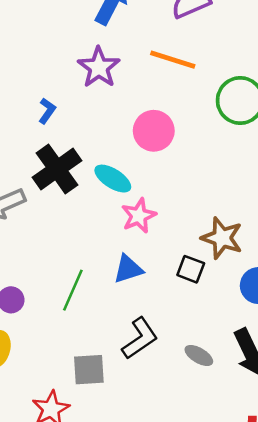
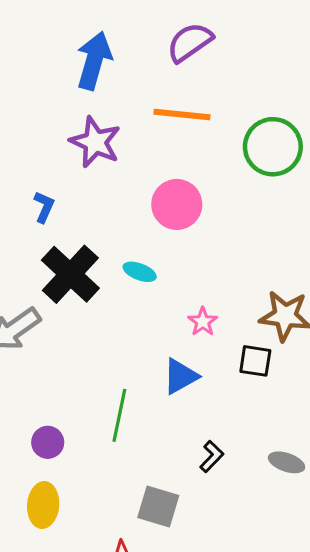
cyan ellipse: (113, 179) -> (140, 272), size x0.7
pink star: (139, 216) -> (203, 322), moved, size x0.7
black L-shape: (140, 338) -> (212, 457), size x0.6
gray square: (89, 370) -> (158, 507), turned 32

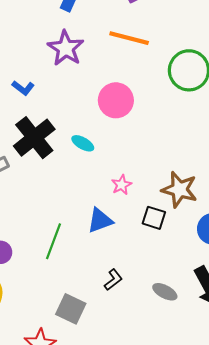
blue L-shape: (44, 207) -> (23, 88), turned 95

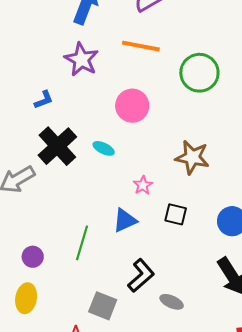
blue L-shape: (23, 88) -> (44, 100), turned -55
brown star: (179, 190) -> (192, 157), moved
black L-shape: (113, 280) -> (141, 276), size x1.6
gray ellipse: (165, 292) -> (172, 302), moved

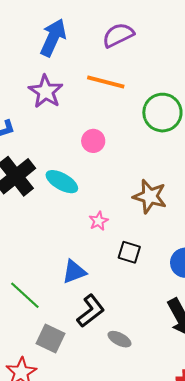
pink circle: (132, 106) -> (93, 141), size x0.7
cyan ellipse: (104, 148) -> (62, 182), size x1.5
blue triangle: (125, 220) -> (74, 272), moved
green line: (82, 243) -> (25, 295), moved, turned -68

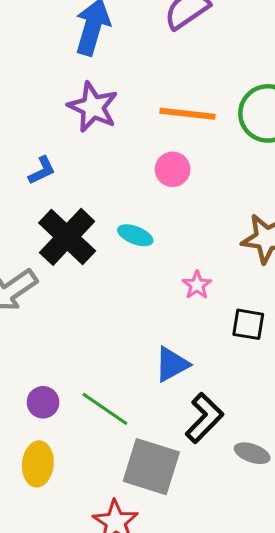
orange line: (106, 82) -> (187, 114), moved
cyan ellipse: (62, 182) -> (135, 235), size x0.7
gray square: (50, 339) -> (151, 467), size x1.4

